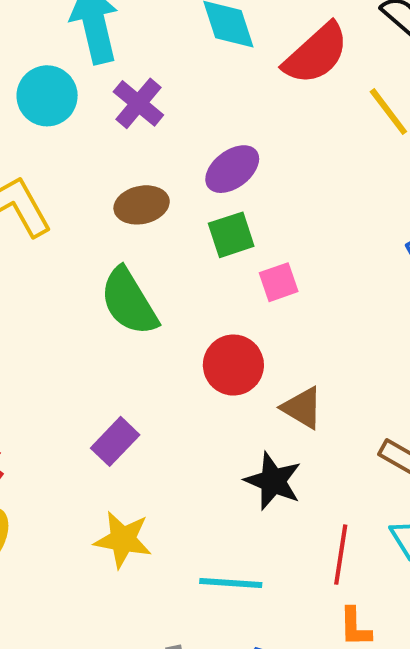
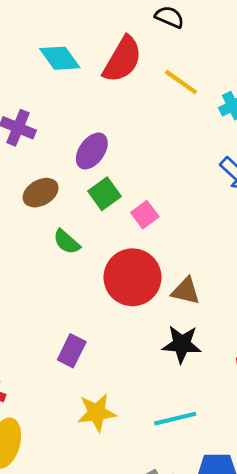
green semicircle: (129, 302) -> (67, 242), moved, size x0.6
red circle: (233, 365) -> (132, 277), size x1.4

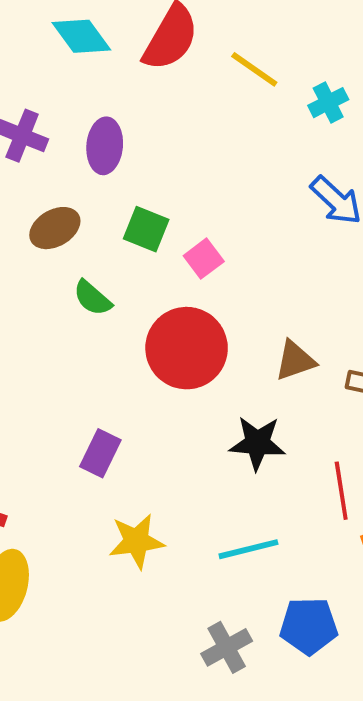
purple ellipse: (92, 151) -> (105, 146), moved, turned -30
green square: (105, 194) -> (146, 229), turned -32
brown triangle: (186, 291) -> (295, 361), moved, turned -32

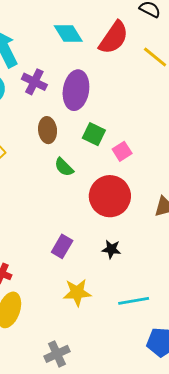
purple ellipse: (105, 146) -> (76, 90), size x1.4
brown ellipse: (55, 228) -> (48, 130), turned -70
black star: (257, 443) -> (111, 249), moved, size x0.7
gray cross: (227, 647) -> (57, 354), moved

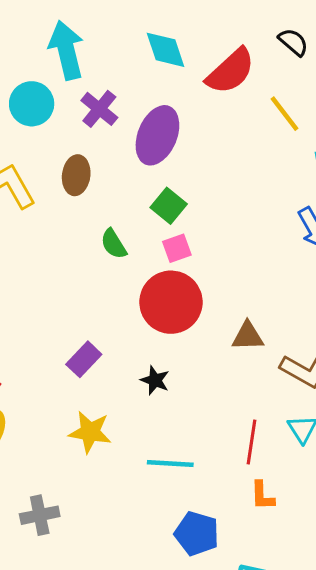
brown ellipse: (48, 130) -> (76, 175), moved
pink square: (122, 151) -> (177, 248), moved

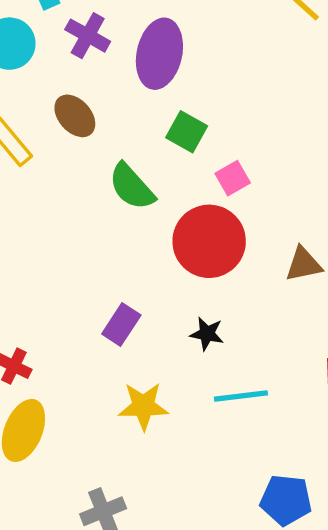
brown ellipse: (76, 175) -> (75, 116), turned -39
green semicircle: (114, 244) -> (132, 187), size x1.4
pink square: (177, 248) -> (233, 178), moved
cyan line: (170, 464) -> (241, 396), moved

